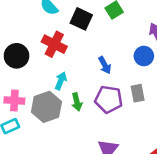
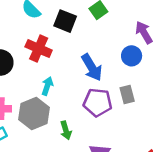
blue arrow: (105, 65) -> (92, 67), size x1.5
green arrow: (77, 102) -> (66, 130), moved

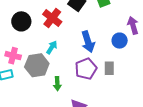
purple pentagon: (98, 102) -> (86, 69), turned 30

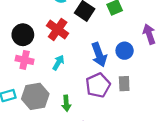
blue circle: (120, 41) -> (125, 51), moved
pink cross: (13, 56) -> (25, 60), moved
gray hexagon: (37, 65) -> (35, 96), moved

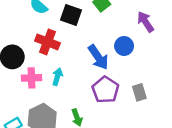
pink cross: (25, 60) -> (31, 78), moved
gray rectangle: (124, 84) -> (139, 92), moved

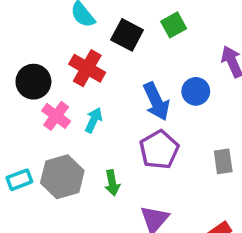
pink cross: (31, 78) -> (56, 116), turned 30
gray rectangle: (139, 92) -> (223, 161), moved

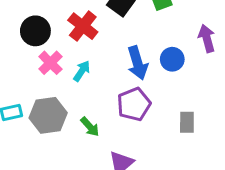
green arrow: (112, 183) -> (90, 127), turned -40

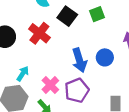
pink cross: (50, 63) -> (50, 85), moved
cyan arrow: (82, 71) -> (23, 74), moved

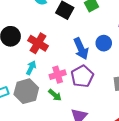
red cross: (39, 33) -> (38, 43), moved
pink cross: (50, 85) -> (58, 75), turned 35

